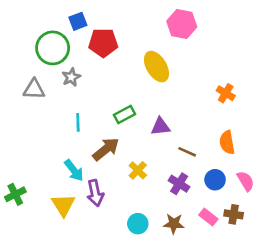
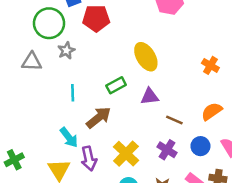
yellow ellipse: (156, 67) -> (146, 57), moved
orange semicircle: (227, 142) -> (212, 111), turned 65
yellow cross: (138, 170) -> (126, 154), moved, size x1.5

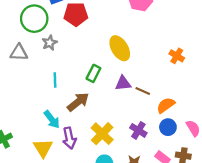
green rectangle: (116, 85) -> (93, 73), turned -35
orange semicircle: (212, 111) -> (166, 105), moved
brown line: (174, 120) -> (143, 91), moved

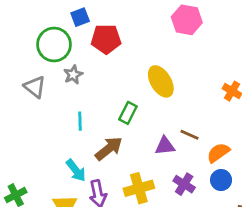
gray triangle: (19, 53) -> (35, 87), turned 36
purple triangle: (123, 83) -> (165, 146), moved
yellow cross: (102, 134) -> (139, 188), turned 30

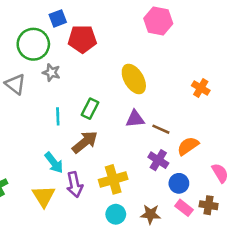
gray star: (73, 75) -> (51, 73), turned -30
green rectangle: (128, 113) -> (90, 109), moved
purple triangle: (165, 146) -> (135, 119), moved
blue circle: (221, 180) -> (179, 183), moved
purple cross: (184, 184) -> (158, 160), moved

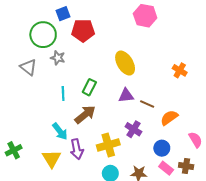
purple cross: (158, 160) -> (133, 129), moved

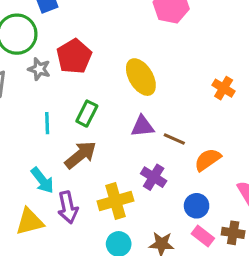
red pentagon: (83, 30) -> (74, 56), moved, turned -30
yellow triangle: (51, 159) -> (30, 222), turned 48

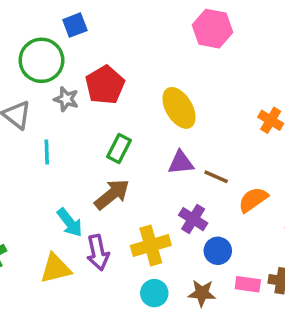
cyan line: (47, 123) -> (47, 152), moved
blue circle: (197, 206) -> (218, 251), moved
pink rectangle: (203, 236) -> (248, 284), turned -30

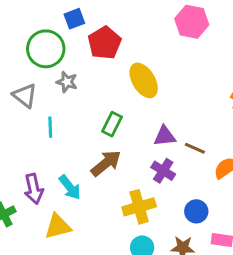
red pentagon: (105, 85) -> (104, 43), moved
yellow ellipse: (179, 108) -> (144, 80), moved
purple cross: (193, 219) -> (163, 171), moved
purple arrow: (98, 253) -> (34, 189), moved

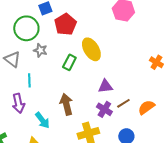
green rectangle: (112, 124) -> (69, 62), moved
brown line: (195, 148) -> (123, 103), moved, turned -56
brown arrow: (106, 163) -> (66, 104), turned -65
purple arrow: (34, 189) -> (18, 103), moved

